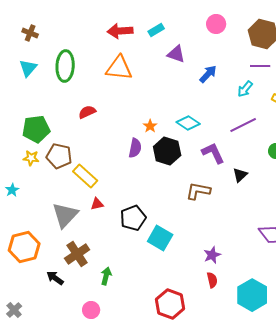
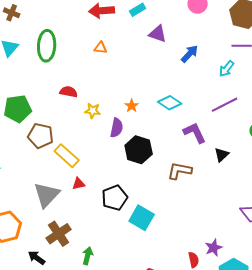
orange triangle: (119, 68) -> (101, 48), size x0.5
red semicircle: (87, 112) -> (69, 92), turned 36
black hexagon: (167, 151) -> (139, 150), moved
yellow star: (31, 158) -> (93, 111), moved
purple star: (212, 255) -> (214, 248), moved

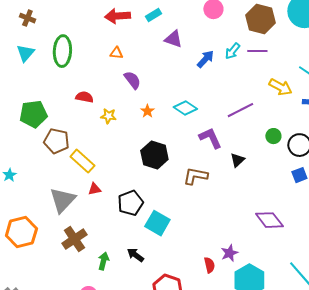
cyan arrow: (227, 69) -> (232, 51), moved
purple semicircle: (117, 128) -> (132, 80), moved, turned -48
black arrow: (37, 258) -> (135, 255), moved

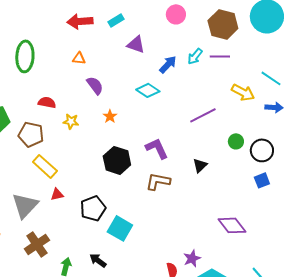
cyan diamond: (185, 108) -> (148, 90), moved
purple L-shape: (210, 138) -> (157, 148), moved
brown pentagon: (56, 141) -> (31, 134), moved

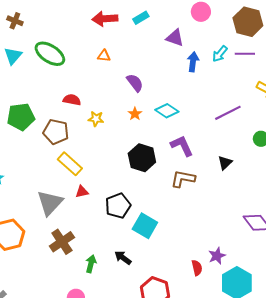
purple triangle: (136, 44) -> (175, 38), moved
green ellipse: (25, 56) -> (50, 54), turned -60
blue arrow: (168, 64) -> (193, 62), turned -36
purple semicircle: (95, 85) -> (135, 83), moved
cyan diamond: (148, 90) -> (167, 111), moved

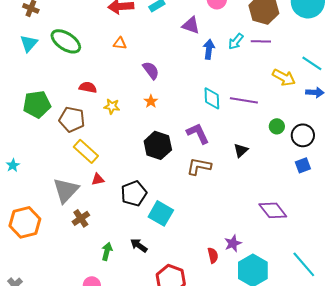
cyan diamond: (167, 111) -> (212, 98), moved, turned 55
purple line: (228, 113) -> (244, 100), turned 36
brown cross: (62, 242) -> (81, 218), moved, size x0.7

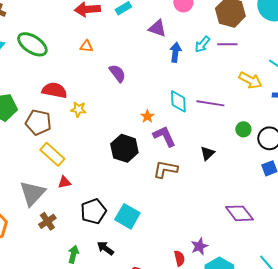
red semicircle: (88, 87) -> (54, 90), size x1.4
orange star: (151, 101) -> (147, 116), moved
black pentagon: (134, 193) -> (93, 211), moved

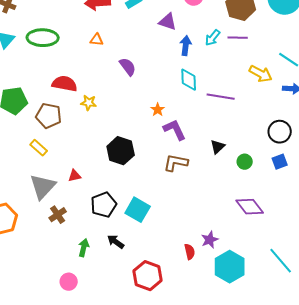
green ellipse: (32, 44) -> (43, 38), turned -32
cyan diamond: (178, 101) -> (189, 80), moved
green circle: (243, 129) -> (245, 162), moved
black hexagon: (124, 148) -> (121, 151), moved
yellow rectangle: (52, 154) -> (39, 148), moved, size x0.7

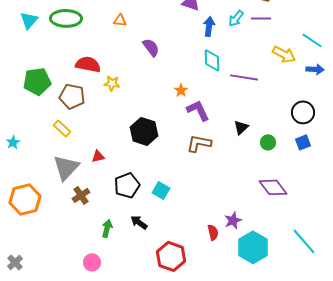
cyan square: (138, 210) -> (161, 190), size x0.7

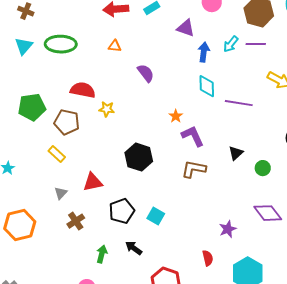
red triangle: (98, 156) -> (93, 182), size x1.5
gray triangle: (66, 167) -> (61, 193), size x0.5
purple star: (233, 220) -> (228, 229), moved

